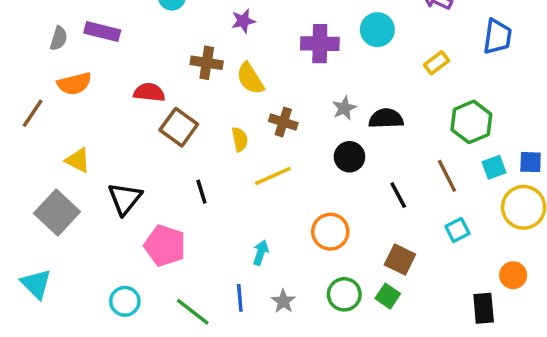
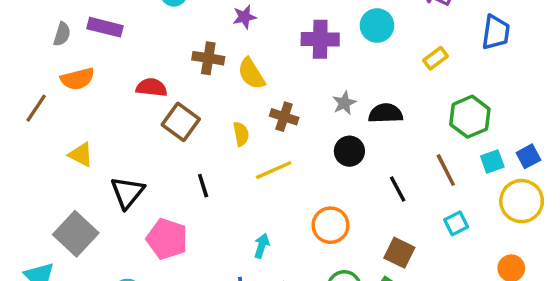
blue square: (531, 162) -> (528, 156), turned -30
gray square: (57, 213) -> (76, 234), moved

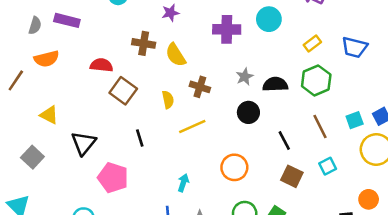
blue trapezoid: (496, 32) -> (355, 47), moved, turned 96
green hexagon: (470, 117) -> (316, 80), moved
gray square: (76, 234) -> (32, 157), moved, size x0.7
brown square: (399, 253) -> (292, 176), moved

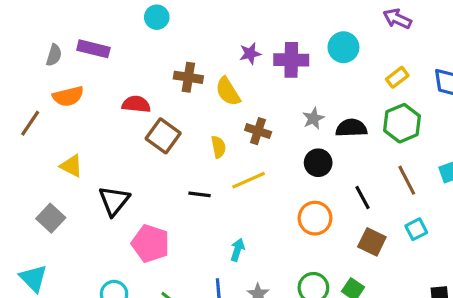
purple star: (170, 13) -> (250, 54), moved
black line: (140, 138) -> (199, 194), moved, turned -66
orange circle: (234, 167) -> (315, 218), moved

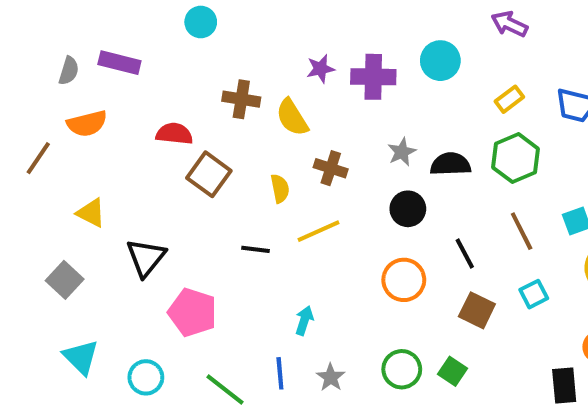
cyan triangle: (33, 278) -> (81, 357), moved

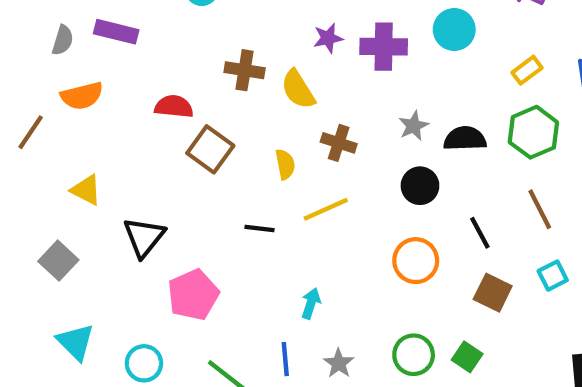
pink pentagon: (193, 312) -> (193, 295), turned 30

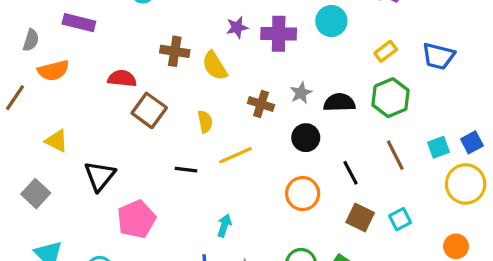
gray semicircle: (63, 40) -> (31, 40), moved
brown cross: (339, 143) -> (261, 104), moved
cyan square: (553, 276) -> (400, 219), moved

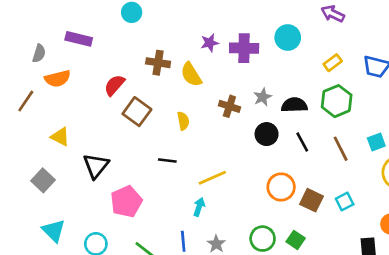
red semicircle: (122, 79) -> (114, 85), turned -55
yellow line: (235, 155) -> (212, 178), moved
black line: (351, 173) -> (302, 142), moved
orange circle: (303, 194) -> (281, 187), moved

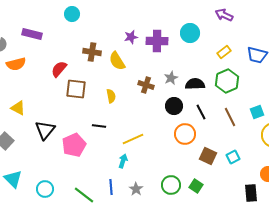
brown square: (137, 112) -> (76, 89), turned -30
orange circle: (281, 187) -> (185, 134), moved
pink pentagon: (126, 202) -> (74, 145), moved

